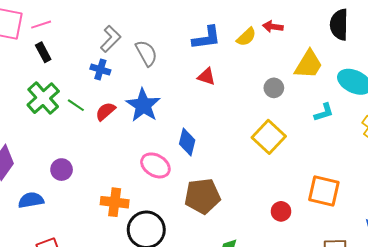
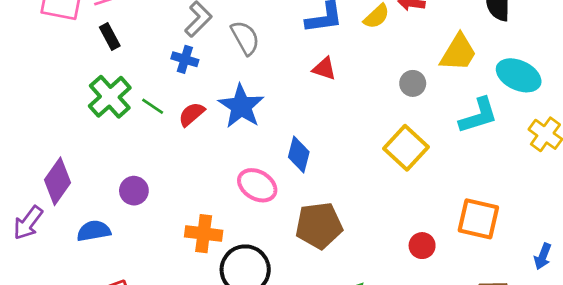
cyan L-shape: (324, 112) -> (478, 116), size x1.5

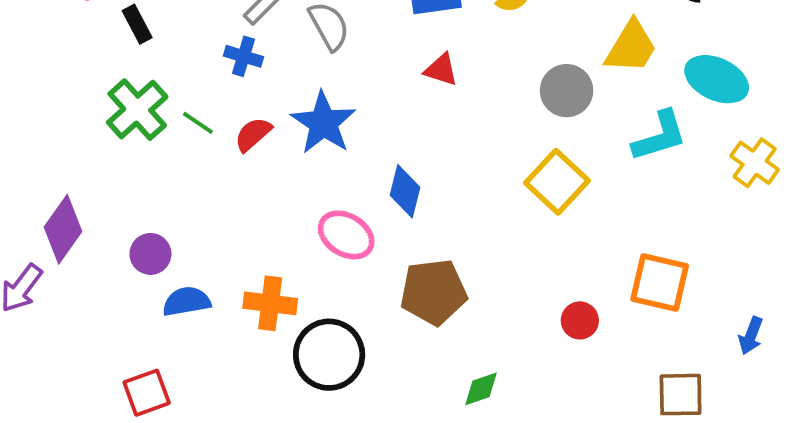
gray circle: (413, 83) -> (567, 91), size x1.4
purple circle: (134, 191) -> (150, 254), moved
blue semicircle: (94, 231) -> (187, 301), moved

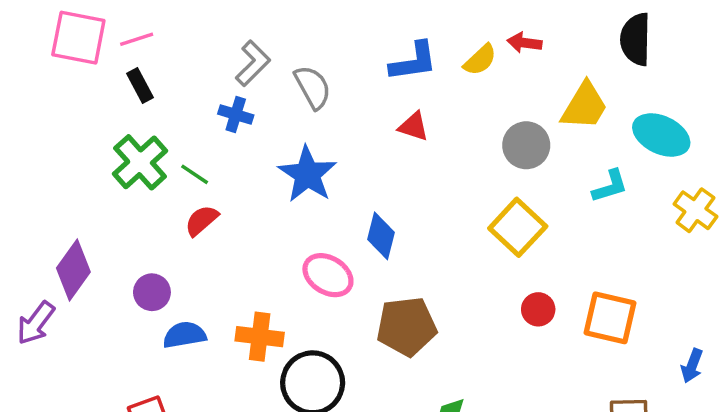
red semicircle: (253, 134) -> (202, 220), moved
cyan L-shape: (660, 136) -> (610, 186), size x0.7
red circle: (580, 320) -> (538, 309), moved

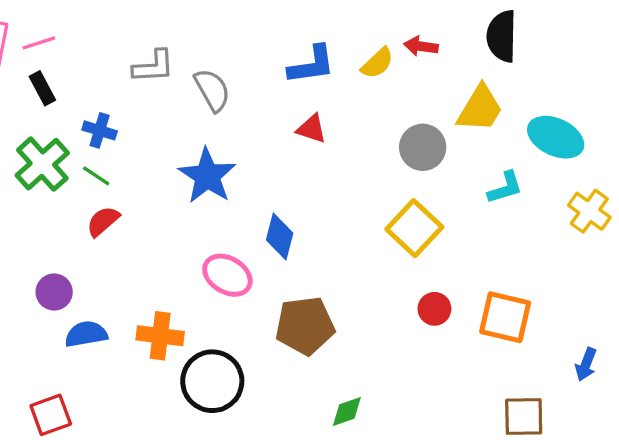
black semicircle: (636, 39) -> (502, 36), moved
gray L-shape: (253, 63) -> (153, 66), turned 42
blue cross: (236, 115) -> (100, 130), moved

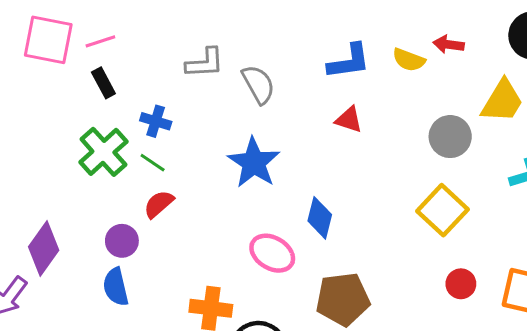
yellow semicircle: (377, 63) -> (409, 60), turned 64
purple circle: (54, 292) -> (122, 241), moved
blue semicircle: (86, 334) -> (116, 287), moved, turned -93

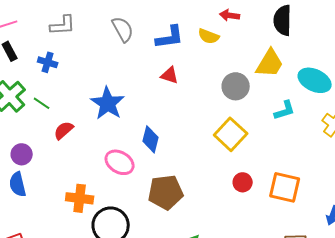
red arrow: (449, 44) -> (230, 15), moved
gray L-shape: (205, 63) -> (63, 25), moved
gray semicircle: (258, 84) -> (123, 29), moved
blue cross: (156, 121) -> (48, 62), moved
red semicircle: (159, 204) -> (64, 130), moved

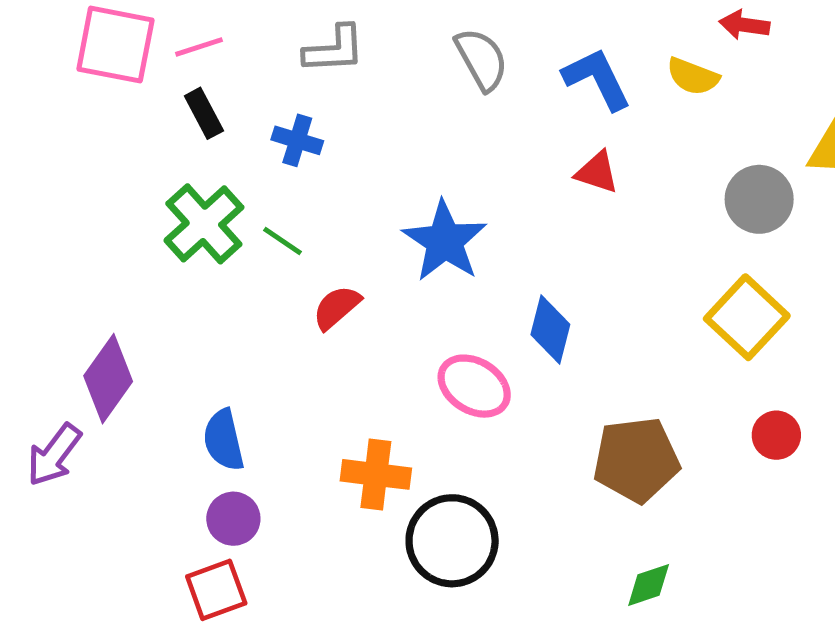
blue L-shape: (170, 37) -> (597, 79), turned -108
purple circle: (22, 154) -> (233, 519), moved
brown pentagon: (166, 192) -> (636, 460), moved

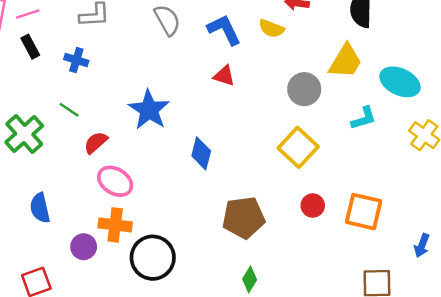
green cross: (204, 224) -> (24, 134), moved
pink ellipse: (474, 386) -> (115, 181), moved
purple circle: (233, 519) -> (84, 247), moved
green diamond: (649, 585) -> (250, 279), turned -40

